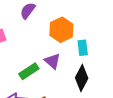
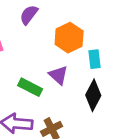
green rectangle: (29, 71) -> (30, 87), turned 60

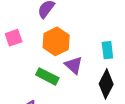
orange hexagon: (69, 38) -> (56, 41), moved

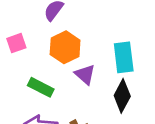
cyan rectangle: (107, 50) -> (124, 57), size x1.5
green rectangle: (47, 76) -> (41, 87), moved

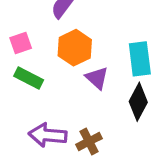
green rectangle: (41, 87) -> (29, 78), moved

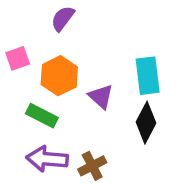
orange hexagon: (75, 48) -> (59, 76), moved
green rectangle: (29, 78) -> (42, 116), moved

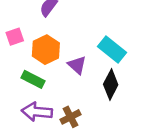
cyan rectangle: (148, 76) -> (112, 50), turned -44

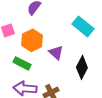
cyan rectangle: (112, 50) -> (83, 26), moved

